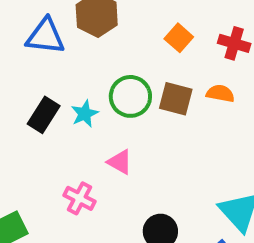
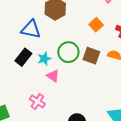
blue triangle: (45, 36) -> (31, 29), moved
pink triangle: (120, 162) -> (53, 76), moved

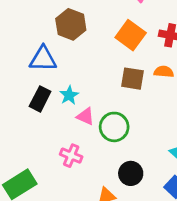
orange square: (96, 25) -> (131, 35), size x1.5
green circle: (68, 52) -> (114, 127), moved

